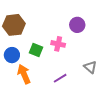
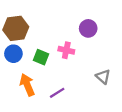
blue circle: (12, 55) -> (13, 54), moved
purple line: (60, 78) -> (57, 93), moved

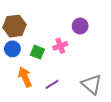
pink cross: (66, 50) -> (60, 46), turned -32
gray triangle: (103, 77) -> (92, 84), moved, size x1.5

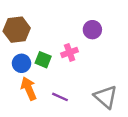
blue circle: (12, 49) -> (21, 63), moved
purple line: (52, 84) -> (60, 97), turned 56

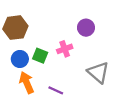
gray triangle: (106, 97) -> (98, 72), moved

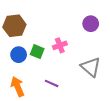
purple circle: (86, 28) -> (91, 24), moved
orange arrow: (27, 83) -> (18, 87), moved

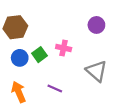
pink cross: (60, 45) -> (64, 48), turned 32
green square: (37, 52) -> (39, 55), turned 32

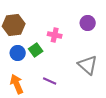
pink cross: (64, 48) -> (55, 35), moved

